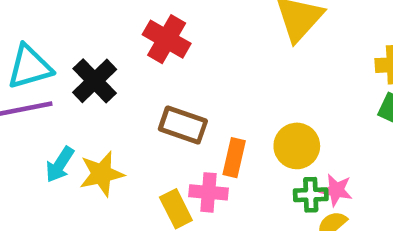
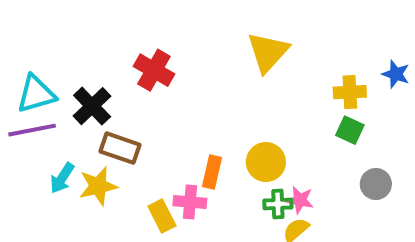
brown rectangle: (183, 125) -> (120, 148), moved

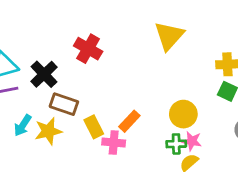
yellow circle: (266, 162) -> (183, 114), moved
orange rectangle: (212, 172) -> (129, 121), turned 30
yellow rectangle: (162, 216) -> (94, 127), moved

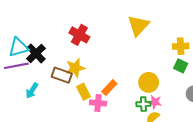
black cross: (44, 74) -> (36, 53), moved
yellow star: (48, 131) -> (75, 68), moved

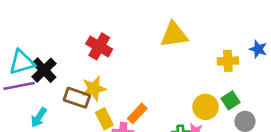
yellow triangle: (138, 26) -> (174, 35), turned 40
green square: (181, 66) -> (231, 100), moved, turned 32
yellow circle: (149, 82) -> (206, 107), moved

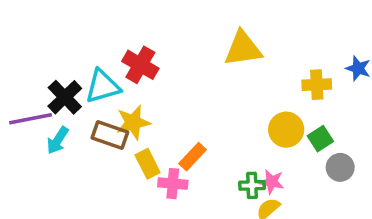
cyan triangle: (22, 62) -> (103, 86), moved
yellow circle: (206, 107) -> (286, 130), moved
cyan arrow: (39, 117) -> (58, 140), moved

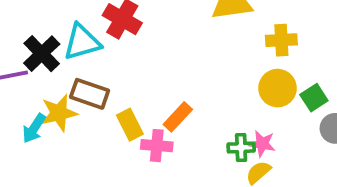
yellow cross: (317, 85) -> (281, 40), moved
yellow star: (133, 122) -> (59, 113), moved
cyan arrow: (58, 140) -> (34, 128), moved

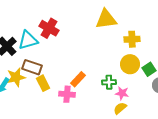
yellow rectangle: (130, 125) -> (43, 83), moved
green cross: (241, 148) -> (109, 82), moved

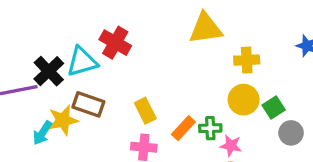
orange rectangle: (78, 79) -> (183, 128), moved
yellow rectangle: (43, 83) -> (145, 111), moved

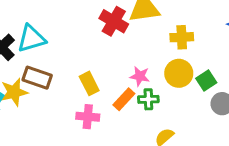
red cross: (115, 43) -> (114, 21), moved
pink star: (231, 146) -> (140, 76), moved

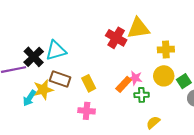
yellow rectangle: (89, 83) -> (89, 83), moved
orange rectangle: (124, 99) -> (124, 84), moved
pink cross: (88, 117) -> (87, 111), moved

